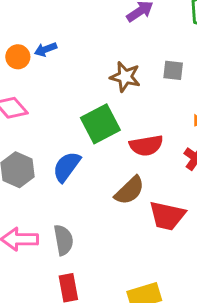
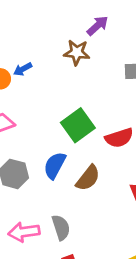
brown star: (125, 77) -> (77, 52), moved
brown semicircle: (129, 190) -> (88, 178), moved

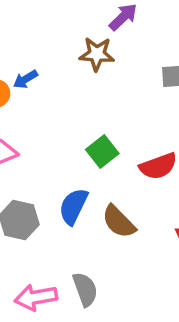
green square: (78, 125) -> (102, 151), size x0.7
brown semicircle: (88, 178) -> (119, 222), turned 100

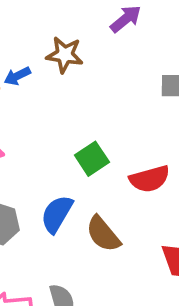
brown star: (97, 54) -> (65, 55), moved

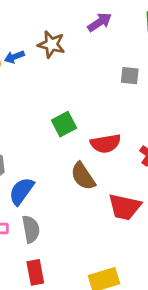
blue semicircle: (57, 214) -> (21, 191), moved
brown semicircle: (103, 234) -> (83, 176), moved

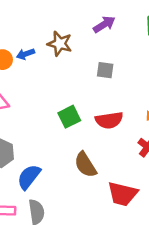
gray square: (130, 76) -> (105, 70), moved
red semicircle: (106, 144) -> (109, 120), moved

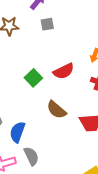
gray square: (105, 70) -> (47, 24), moved

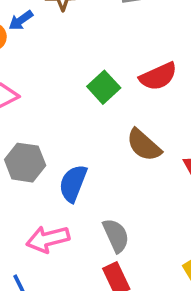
gray semicircle: (31, 156) -> (116, 235), moved

